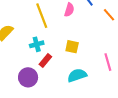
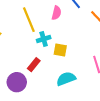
cyan cross: (37, 44) -> (44, 39), moved

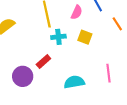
yellow square: (60, 50) -> (85, 37), moved

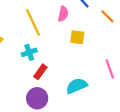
cyan cross: (58, 37) -> (29, 52), moved
purple circle: (23, 76) -> (37, 98), moved

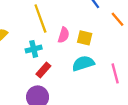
pink semicircle: (63, 14) -> (64, 35), moved
cyan semicircle: (77, 86) -> (83, 63), moved

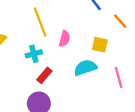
yellow square: (85, 38) -> (100, 45), moved

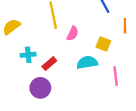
orange line: (120, 21) -> (125, 26), turned 32
cyan cross: (34, 54) -> (28, 55), moved

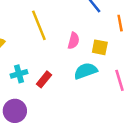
pink semicircle: (73, 34) -> (74, 41), moved
purple circle: (40, 88) -> (15, 111), moved

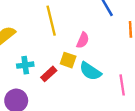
yellow square: (100, 47) -> (68, 60), moved
cyan semicircle: (86, 71) -> (90, 71), turned -135

